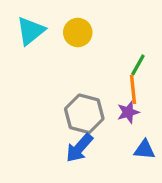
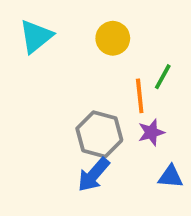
yellow circle: (78, 32) -> (113, 38), moved
orange line: (133, 89) -> (140, 96), moved

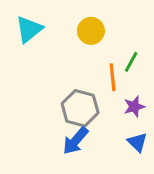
purple star: (151, 132) -> (134, 107), moved
blue triangle: (170, 177) -> (137, 142), turned 40

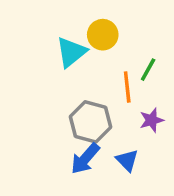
cyan triangle: (29, 29) -> (71, 52), moved
blue triangle: (137, 142) -> (127, 160), moved

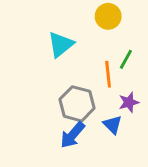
yellow circle: (103, 35) -> (108, 16), moved
blue triangle: (127, 160) -> (113, 125), moved

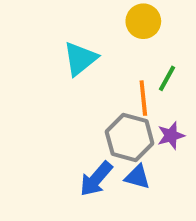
gray hexagon: (77, 104) -> (130, 137), moved
blue triangle: (113, 125) -> (137, 177), moved, turned -30

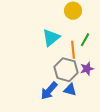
cyan triangle: (80, 59) -> (51, 38), moved

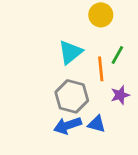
gray hexagon: (66, 70) -> (72, 96), moved
blue arrow: (49, 91) -> (68, 125), turned 30

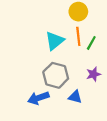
orange line: (101, 69) -> (78, 36), moved
blue arrow: (68, 125) -> (38, 98), moved

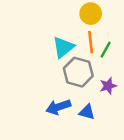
gray hexagon: (56, 75) -> (78, 72), moved
blue arrow: (38, 98) -> (58, 107), moved

